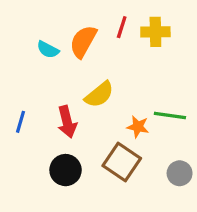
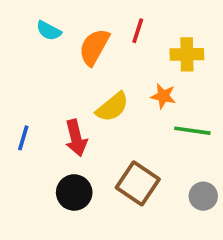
yellow cross: (155, 32) -> (187, 54), moved
cyan semicircle: (48, 50) -> (49, 31), moved
orange star: (138, 127) -> (163, 96), moved

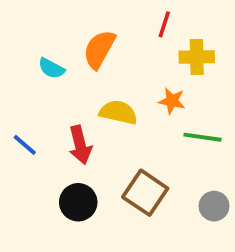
cyan semicircle: (49, 31) -> (51, 68), moved
red line: (138, 31) -> (164, 24), moved
yellow semicircle: (112, 107) -> (118, 112), turned -128
blue line: (23, 138) -> (25, 145), turned -65

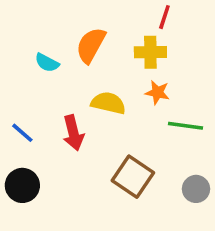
red line: (164, 24) -> (164, 17), moved
yellow cross: (197, 57) -> (150, 52), moved
black circle: (78, 202) -> (22, 185), moved

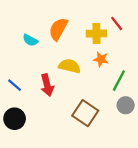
red line: (164, 17) -> (117, 23), moved, turned -56
green line: (185, 126) -> (119, 81), turned -70
gray circle: (196, 189) -> (126, 105), moved

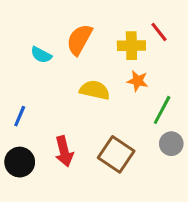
blue line: (15, 85) -> (20, 116), turned 72
red arrow: (47, 85) -> (64, 151), moved

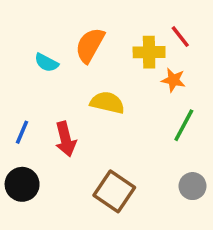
orange star: (138, 81) -> (173, 80), moved
gray circle: (171, 144) -> (193, 186), moved
red arrow: (64, 151) -> (66, 139), moved
brown square: (116, 154) -> (114, 191), moved

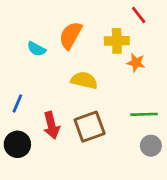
red line: (180, 37) -> (139, 15), moved
green line: (184, 125) -> (144, 114), moved, turned 60
red arrow: (66, 139) -> (51, 125), moved
brown square: (114, 191) -> (90, 127), moved, turned 36

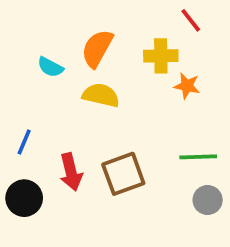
yellow semicircle: (84, 80) -> (101, 95), moved

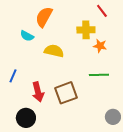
orange semicircle: (97, 48) -> (44, 17), moved
green line: (198, 157) -> (99, 75), moved
black circle: (24, 198) -> (26, 118), moved
gray circle: (208, 200) -> (113, 117), moved

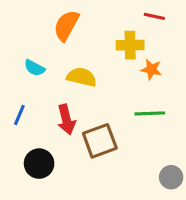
red line: (102, 11) -> (154, 16), turned -40
cyan semicircle: (27, 36) -> (35, 68), moved
red arrow: (38, 92) -> (66, 120), moved
black circle: (26, 118) -> (39, 164), moved

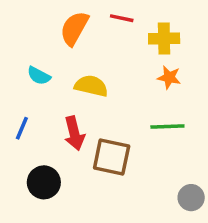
red line: (154, 16) -> (122, 18), moved
yellow cross: (130, 45) -> (164, 38), moved
brown square: (100, 141) -> (112, 157), turned 32

